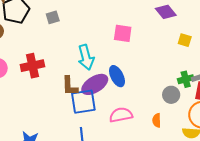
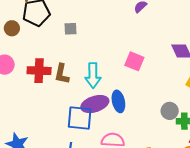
brown L-shape: (70, 86) -> (62, 74), moved
gray circle: (171, 95) -> (170, 111), moved

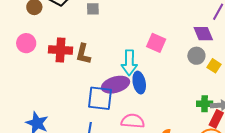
cyan arrow: (93, 75) -> (129, 63), moved
gray circle: (170, 111) -> (196, 56), moved

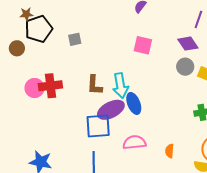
pink circle: (26, 43) -> (35, 88), moved
pink square: (156, 43) -> (143, 45), moved
brown L-shape: (83, 54) -> (94, 85), moved

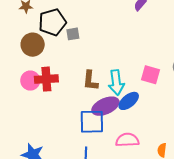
black pentagon: (39, 29) -> (52, 22), moved
pink square: (143, 45) -> (151, 75), moved
brown circle: (17, 48) -> (33, 45), moved, size x1.5
blue ellipse: (134, 103) -> (129, 101), turned 70

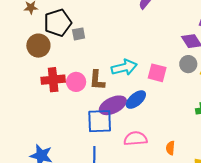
pink circle: (30, 81) -> (76, 82), moved
cyan arrow: (116, 83) -> (124, 67), moved, turned -95

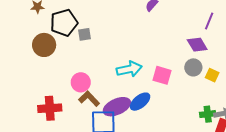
red cross: (53, 80) -> (50, 108), moved
brown L-shape: (97, 80) -> (89, 99), moved, turned 130

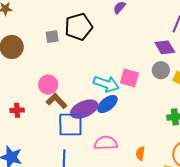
black pentagon: (64, 23) -> (79, 27), moved
cyan arrow: (129, 69) -> (106, 84), moved, turned 30
red cross: (50, 108) -> (17, 110), size x0.6

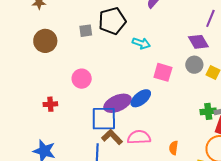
cyan arrow: (106, 84) -> (141, 43), moved, size x0.7
brown L-shape: (56, 101) -> (112, 137), moved

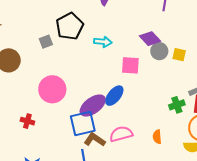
purple diamond: (198, 42) -> (150, 39), moved
pink circle: (82, 79) -> (52, 89), size x1.4
red cross: (50, 104) -> (27, 121), turned 32
green cross: (208, 111) -> (177, 105), moved

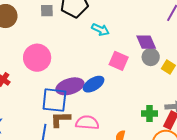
brown L-shape: (95, 140) -> (60, 119), turned -55

